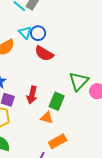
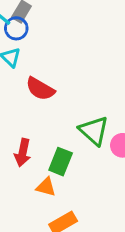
blue circle: (38, 33) -> (16, 28), moved
green triangle: (79, 81) -> (94, 131), turned -30

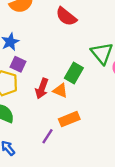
red arrow: (23, 153) -> (42, 88), moved

